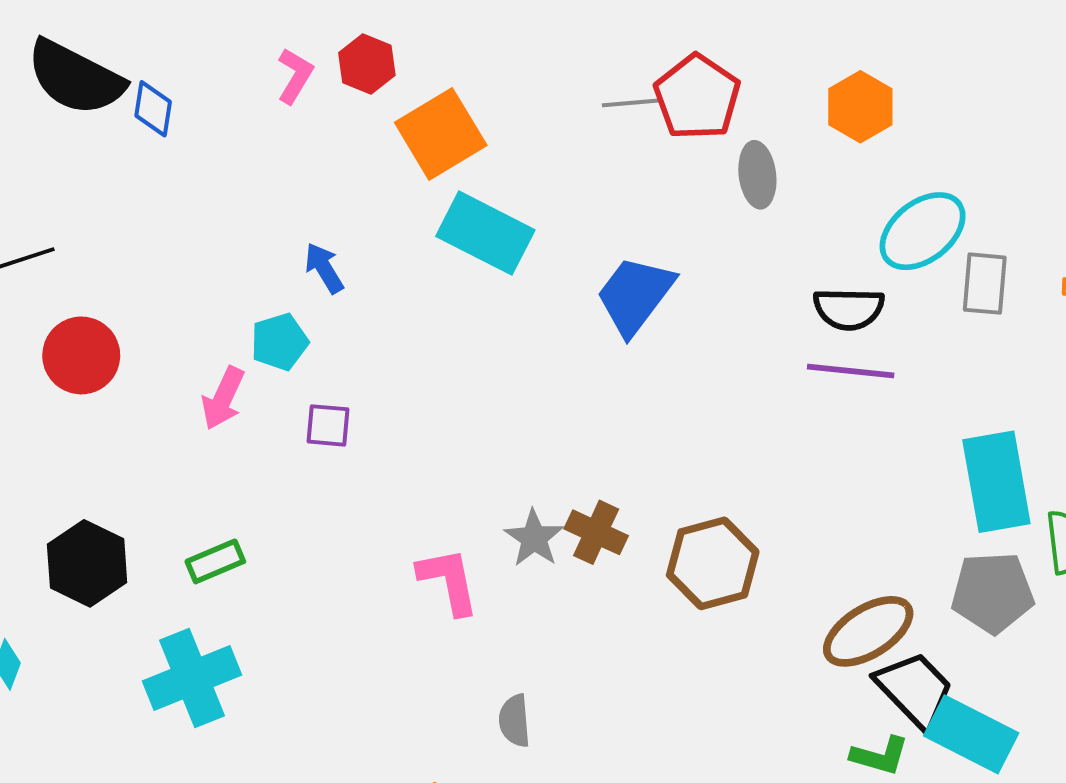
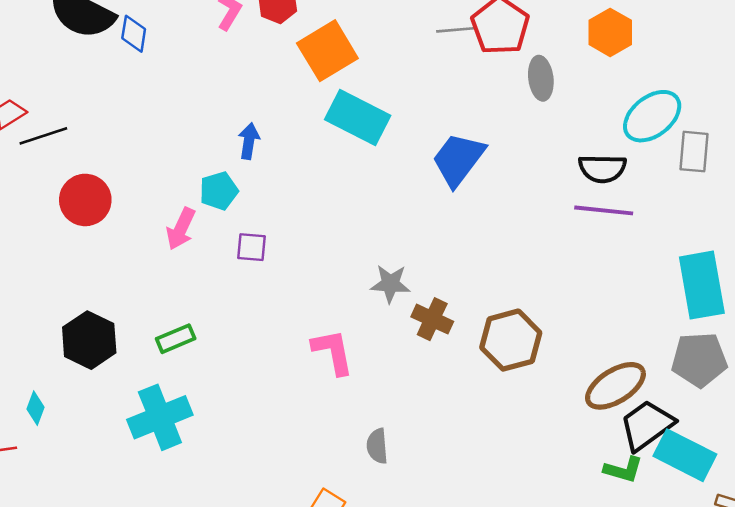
blue arrow: (324, 268) -> (249, 141), turned 40
gray star: (534, 538) -> (390, 284), moved, turned -30
black trapezoid: (915, 690) -> (647, 425), turned -82

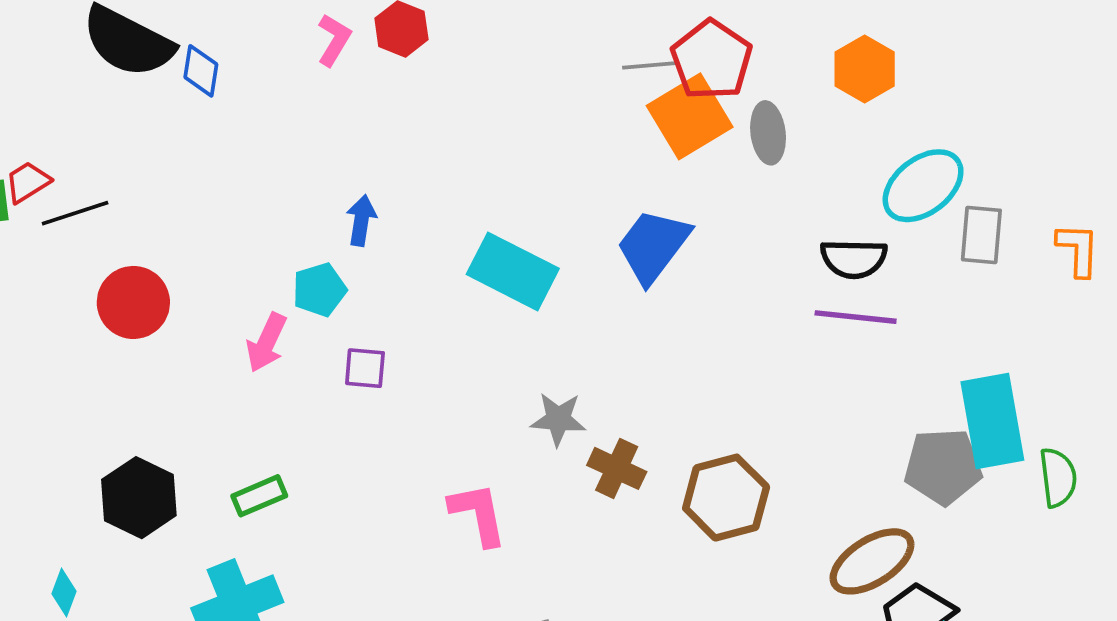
orange square: (327, 51) -> (690, 116), moved
cyan rectangle: (358, 117) -> (513, 271), moved
gray pentagon: (699, 360) -> (943, 467), moved

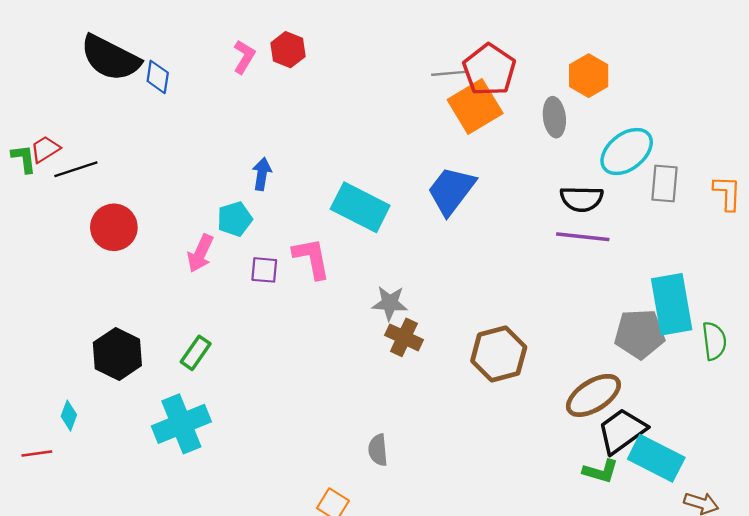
gray ellipse: (768, 133) -> (554, 117), moved
brown cross: (617, 468) -> (404, 337), moved
green rectangle: (259, 496) -> (196, 353), turned -32
pink L-shape: (478, 514) -> (312, 258), moved

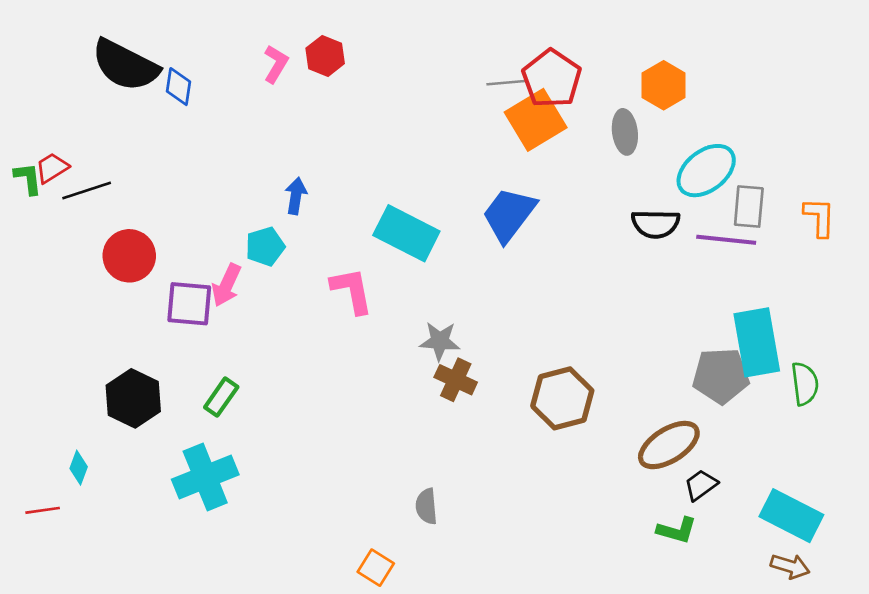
purple line: (583, 237) -> (726, 240), moved
purple square: (264, 270) -> (189, 304), moved, size x1.5
black trapezoid: (622, 431) -> (701, 485), size x0.6
cyan rectangle: (656, 458) -> (791, 516), moved

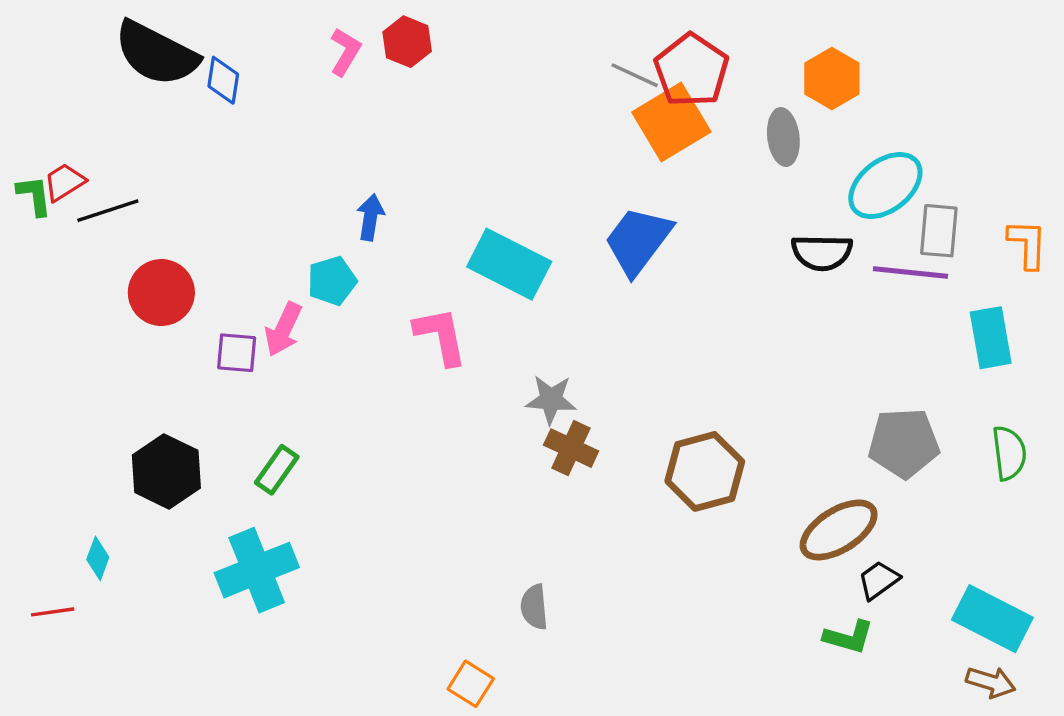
gray line: (506, 83) -> (635, 75), turned 30
purple square: (189, 304) -> (237, 353), size x0.7
cyan rectangle: (757, 342) -> (991, 338), moved, size x0.7

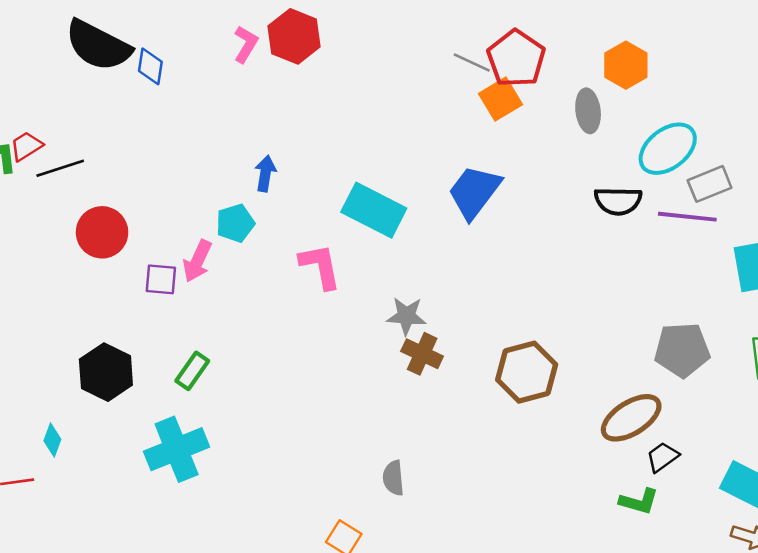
red hexagon: (407, 42) -> (294, 36), size x1.4
orange square: (671, 122) -> (500, 99), size x0.7
gray rectangle: (939, 231) -> (710, 184), turned 63

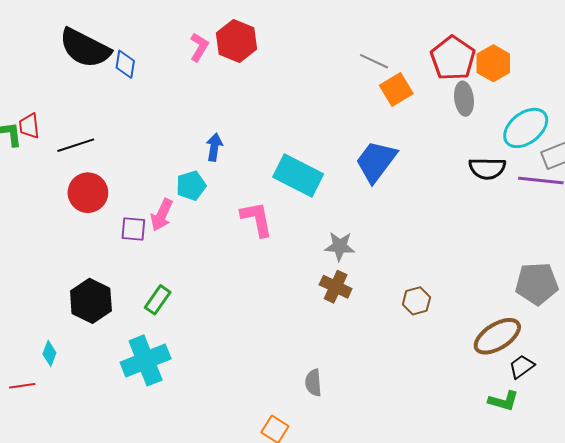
red pentagon: (516, 59) -> (453, 58), moved
red trapezoid: (26, 146) -> (29, 126), turned -64
black line: (60, 168) -> (76, 145), moved
gray star: (406, 316) -> (340, 246), moved
brown hexagon: (527, 372) -> (416, 301), size x0.6

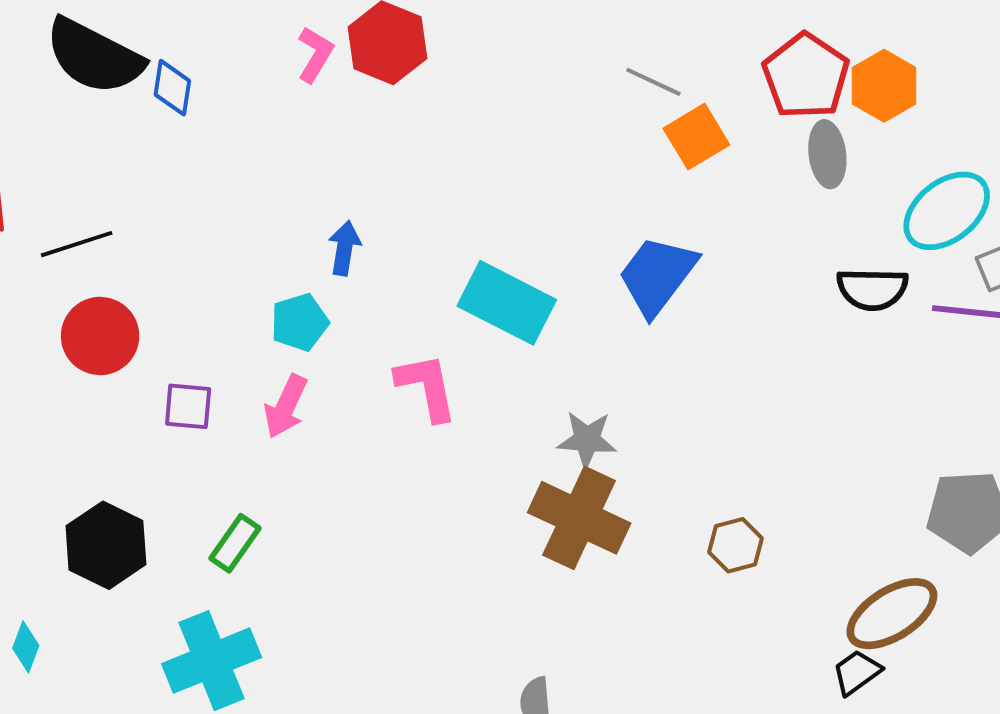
pink arrow: (162, 215) -> (286, 406), moved
brown cross: (336, 287) -> (579, 518), size x1.6
black trapezoid: (522, 367) -> (857, 672), moved

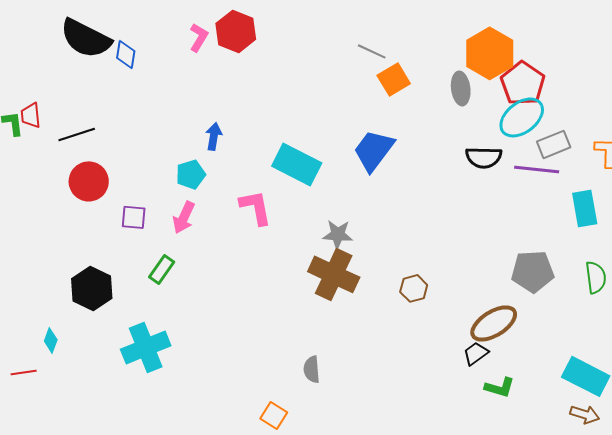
red pentagon: (806, 76) -> (523, 83), moved
orange hexagon: (884, 86) -> (490, 53), size x1.4
green rectangle: (235, 543) -> (162, 269), moved

